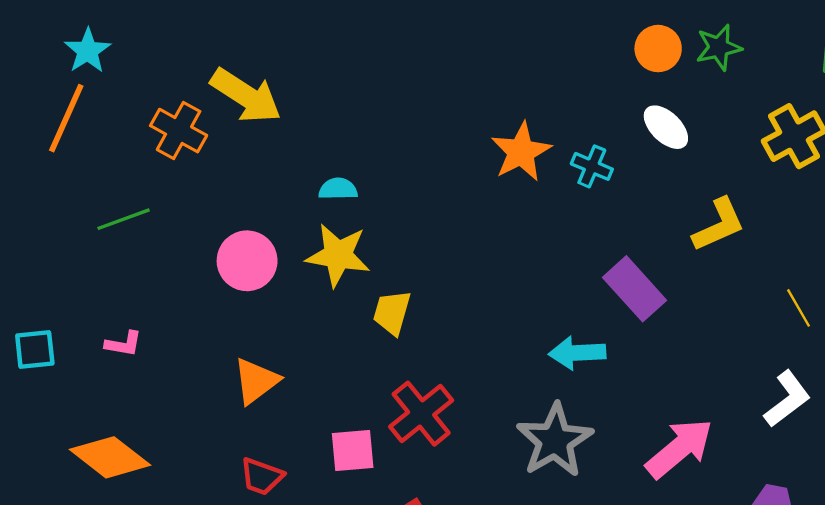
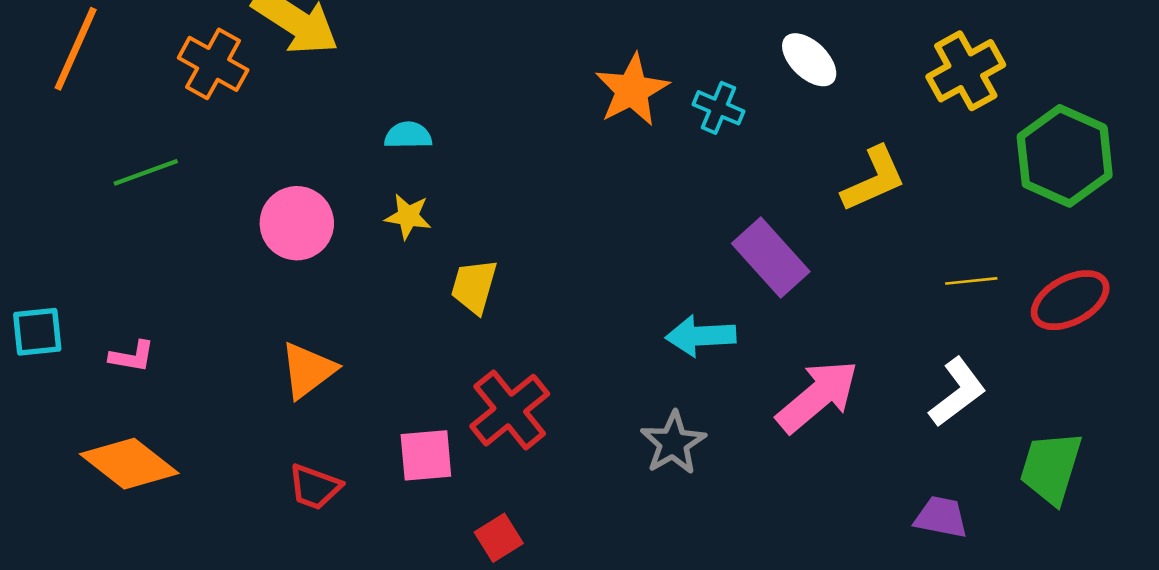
yellow star: (338, 255) -> (408, 216), size x0.6
yellow line: (798, 308) -> (971, 281), turned -66
pink L-shape: (124, 344) -> (132, 356), moved
gray star: (555, 440) -> (673, 443), size x0.7
pink arrow: (679, 448) -> (817, 396), moved

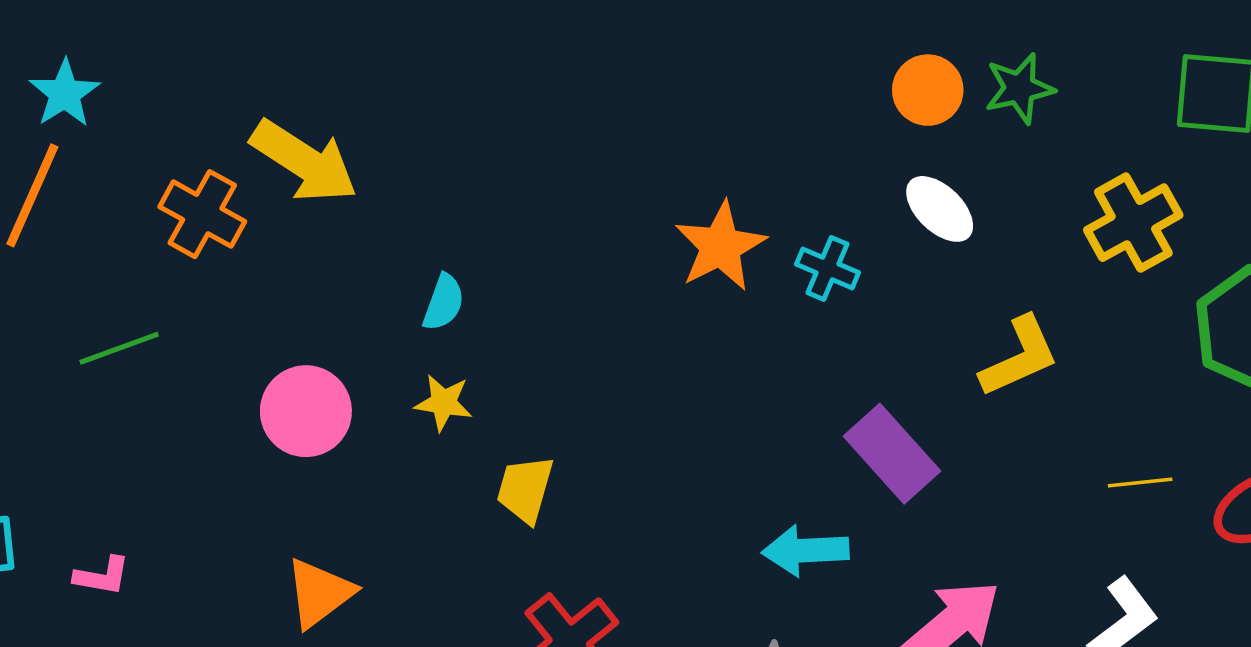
cyan semicircle: (408, 135) -> (444, 302), turned 111

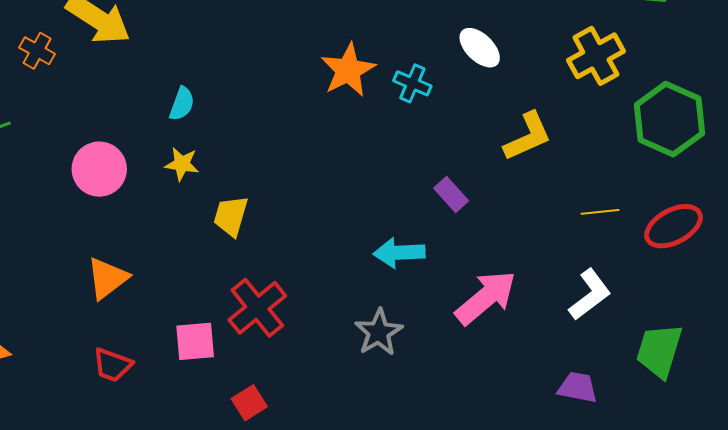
orange cross: (202, 214) -> (37, 51), size x0.7
purple rectangle: (892, 454) -> (451, 195), size x0.6

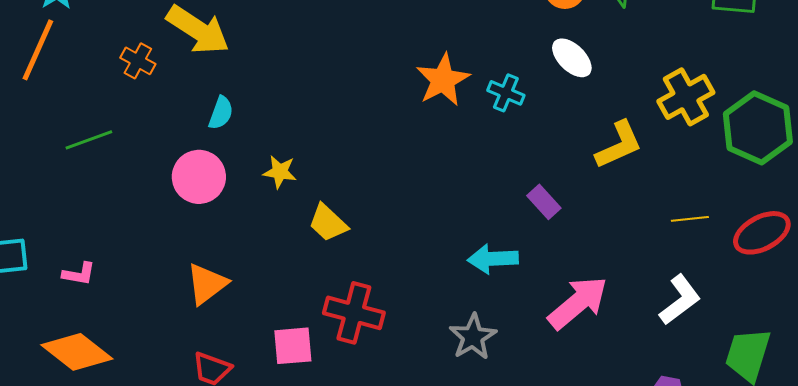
yellow cross: (596, 56) -> (686, 97), moved
cyan semicircle: (182, 104) -> (221, 113), moved
yellow trapezoid: (231, 216) -> (328, 223), turned -63
red cross: (257, 308) -> (354, 313), turned -36

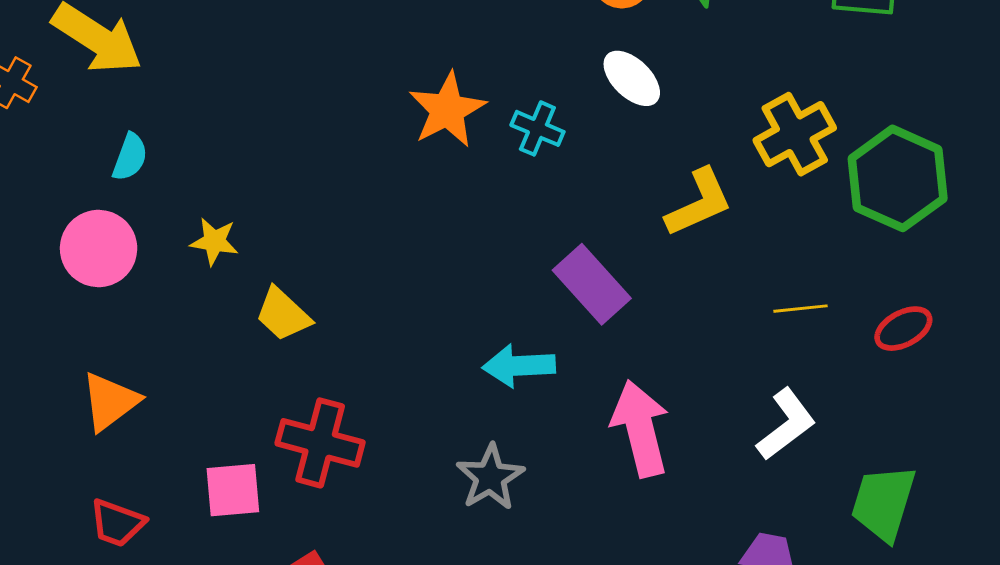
purple rectangle: (544, 202) -> (592, 284), size x1.6
red ellipse: (762, 233) -> (903, 329), size x0.7
pink arrow: (578, 303) -> (640, 429), turned -64

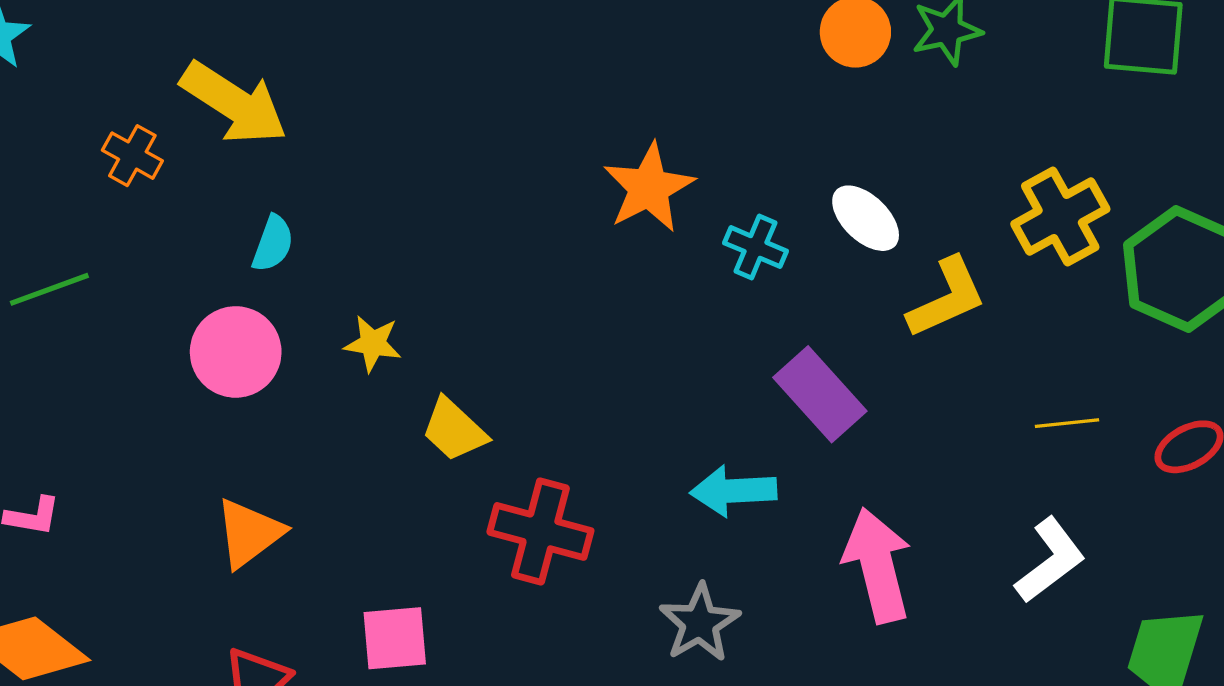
white ellipse: (632, 78) -> (866, 218), moved
cyan cross: (537, 128) -> (755, 247), moved
red cross: (320, 443) -> (540, 531), moved

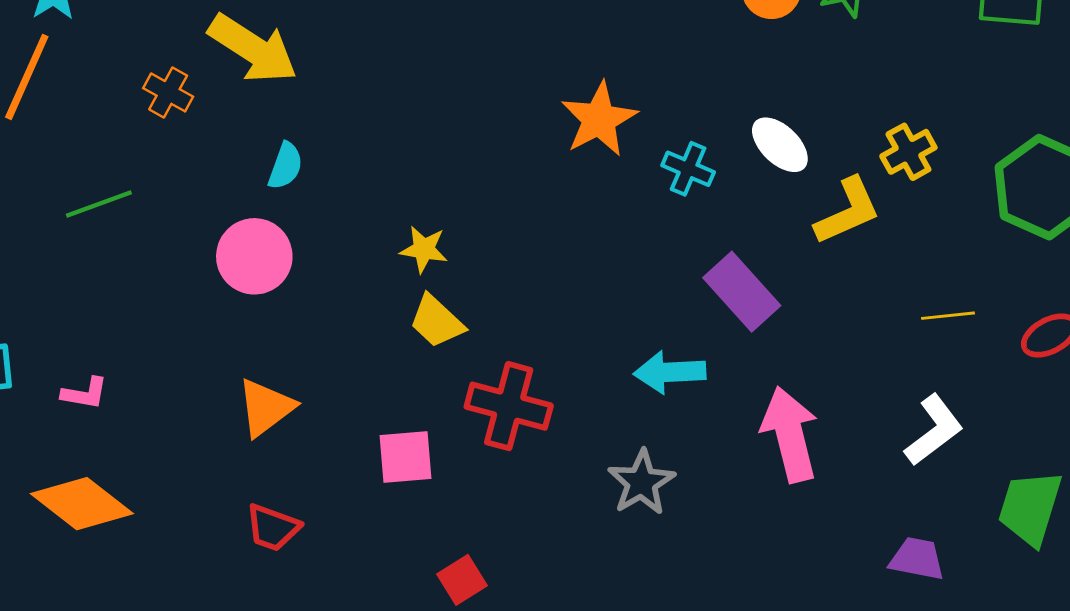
yellow cross: (1060, 217) -> (908, 152), moved, size x0.7
yellow star: (373, 344) -> (424, 249), moved
pink square: (395, 638) -> (405, 457), moved

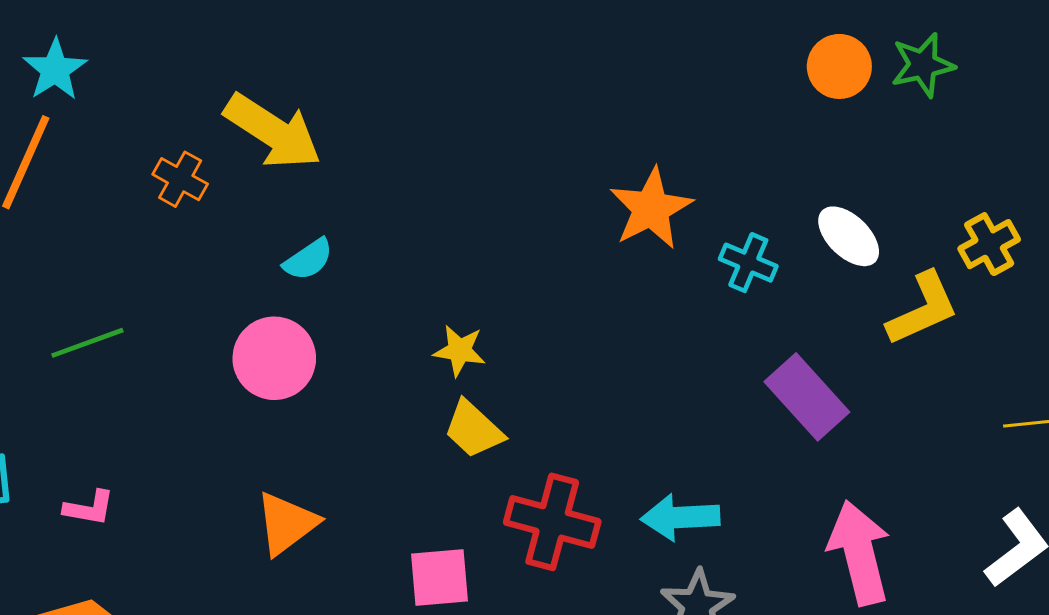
cyan semicircle: (285, 166) -> (308, 259), turned 36
green line: (99, 204) -> (87, 343), moved
cyan arrow: (670, 372) -> (680, 517), moved

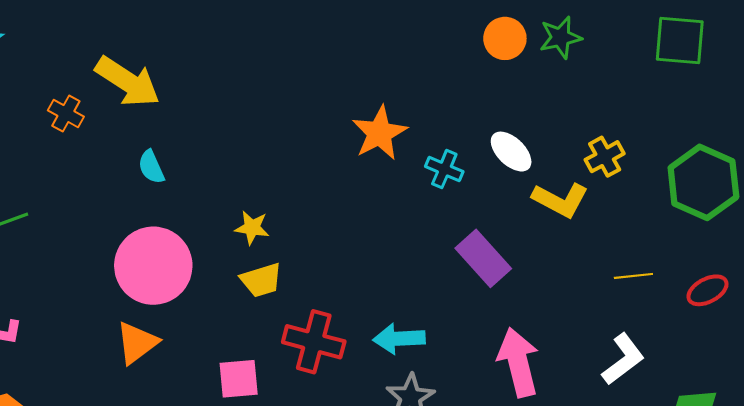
cyan semicircle: (308, 259) -> (151, 167), turned 100
yellow L-shape: (923, 309) -> (560, 200), turned 52
pink circle: (274, 358) -> (153, 266), moved, size x1.4
yellow trapezoid: (473, 429) -> (261, 280), turned -60

